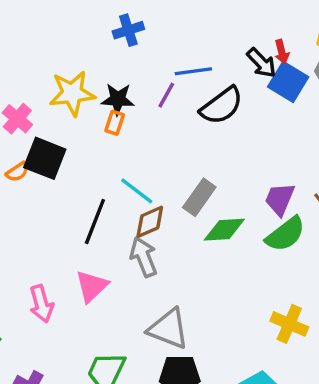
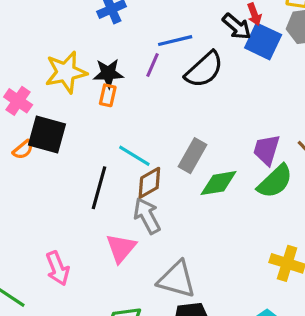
pink triangle: (92, 286) -> (121, 248), moved

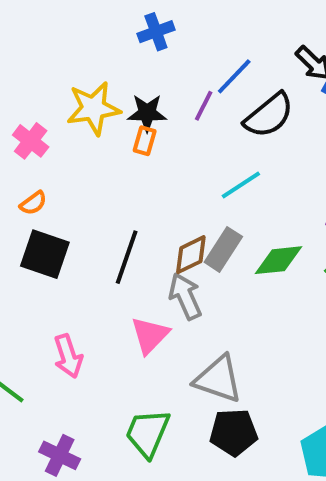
blue line: (175, 41) -> (234, 76), turned -36
black square: (47, 135) -> (45, 254), moved
cyan line: (134, 156) -> (241, 185), moved, turned -68
gray rectangle: (193, 156) -> (223, 249), moved

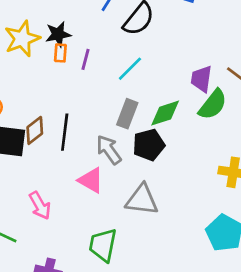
purple line: (204, 106) -> (85, 59), moved
brown diamond: (191, 255) -> (35, 130), moved
pink triangle: (150, 335) -> (91, 180), turned -32
black pentagon: (234, 432) -> (149, 145), moved

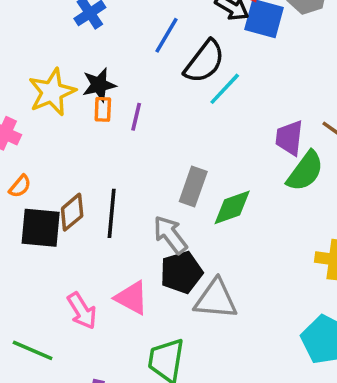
cyan line: (130, 69) -> (225, 89), moved
green diamond: (165, 113) -> (232, 207), moved
black pentagon: (149, 145) -> (181, 272), moved
pink triangle: (91, 180) -> (132, 298), moved

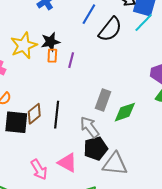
cyan line: (225, 89) -> (144, 23), moved

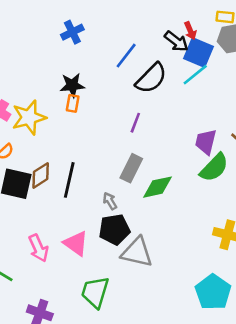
yellow star: (24, 46) -> (29, 117), moved
purple line: (71, 60) -> (135, 123), moved
gray arrow: (90, 127) -> (110, 201), size x0.6

